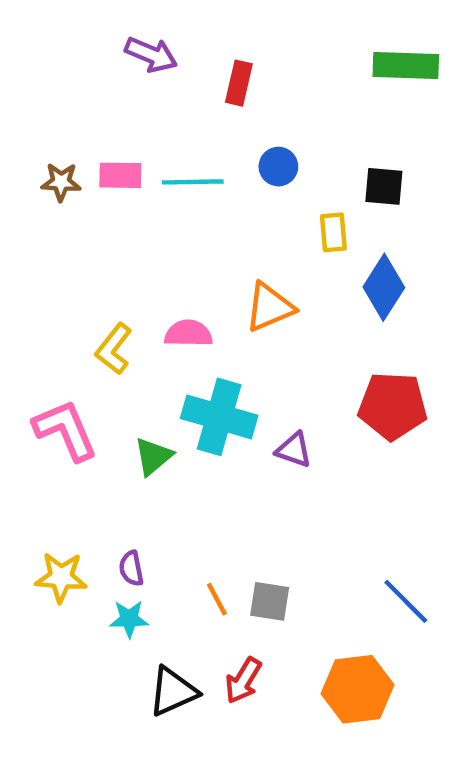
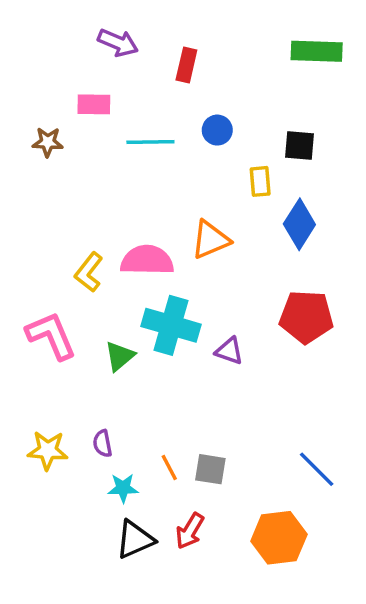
pink rectangle: (120, 175) -> (94, 104), moved
pink semicircle: (188, 333) -> (147, 260), size x1.4
cyan star: (129, 619) -> (123, 488), moved

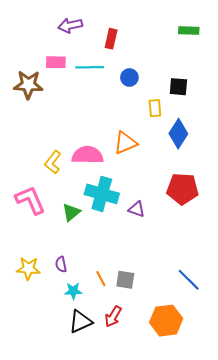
purple arrow: (118, 43) -> (70, 25), turned 145
green rectangle: (317, 51) -> (189, 31), size x0.7
brown star: (48, 142) -> (28, 85), size x1.6
cyan line: (150, 142) -> (90, 67), moved

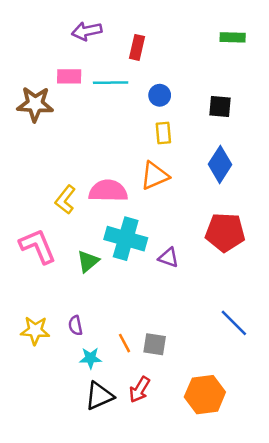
yellow rectangle: (155, 108) -> (163, 133), moved
blue line: (189, 280) -> (234, 323), moved

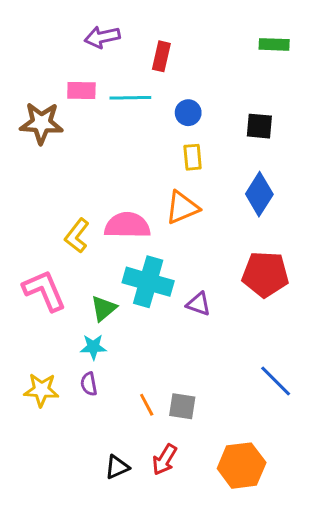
cyan star: (90, 358) -> (93, 347), moved
black triangle: (99, 396) -> (117, 467), size x0.7

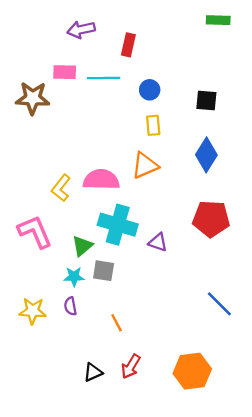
green rectangle: (274, 44) -> (218, 20), moved
gray square: (182, 406) -> (104, 271), moved

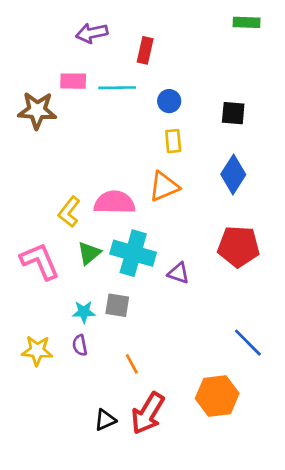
green triangle: (82, 246) -> (89, 253), moved
red arrow: (131, 366) -> (148, 413), size x1.5
orange hexagon: (192, 371) -> (217, 396), moved

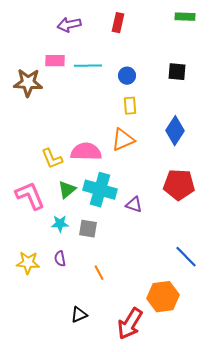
red rectangle: (145, 50) -> (118, 23), moved
black square: (233, 113) -> (177, 72), moved
yellow L-shape: (69, 212) -> (52, 159), turned -60
cyan star: (84, 312) -> (60, 224), moved
red arrow: (148, 413) -> (130, 324), moved

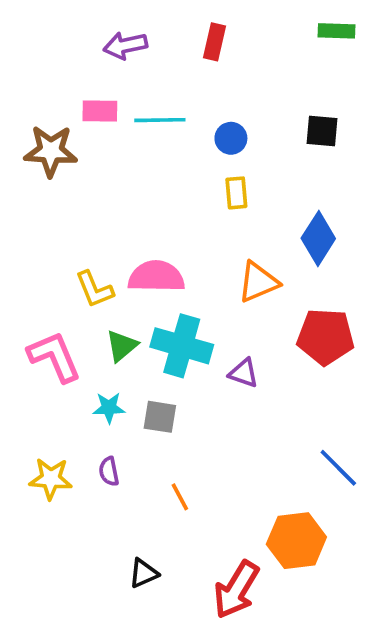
orange triangle: (123, 140) -> (258, 282), moved

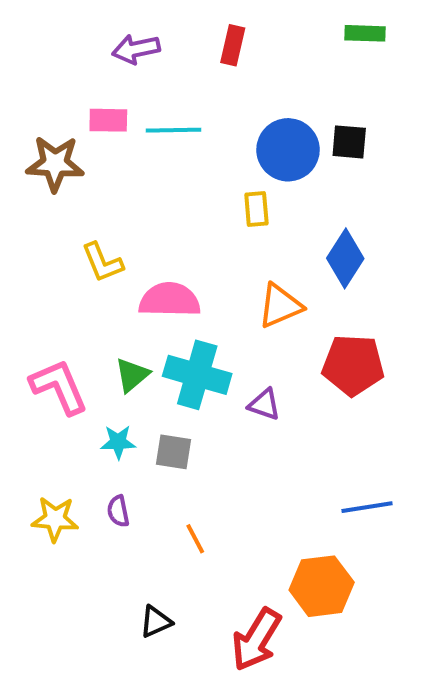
blue circle: (231, 138) -> (288, 150), moved, size x1.8
yellow L-shape: (94, 289) -> (102, 262), moved
blue line: (338, 468) -> (367, 507), turned -54

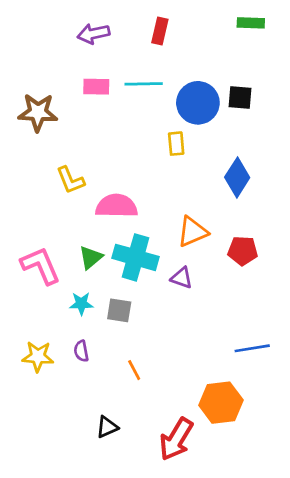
pink rectangle: (108, 120) -> (96, 87), moved
cyan line: (173, 130) -> (144, 84), moved
orange triangle: (280, 306) -> (192, 232), moved
red pentagon: (353, 365) -> (243, 251), size x0.7

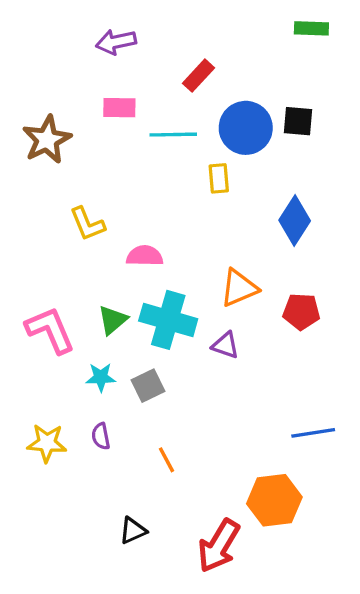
red rectangle: (160, 31) -> (199, 76), moved, turned 30
cyan line: (144, 84) -> (173, 135), moved
brown star: (38, 112) -> (47, 140), turned -30
pink semicircle: (117, 206) -> (145, 256), size x0.7
gray square: (119, 310) -> (148, 386), turned -35

